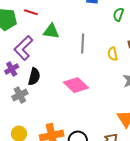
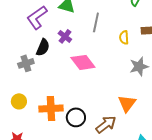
purple cross: (12, 69) -> (65, 36), moved, turned -32

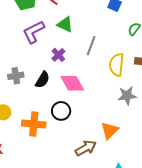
yellow semicircle: (124, 37) -> (117, 65), size x1.6
black semicircle: (43, 47) -> (42, 80), moved
black circle: (76, 117) -> (61, 111), moved

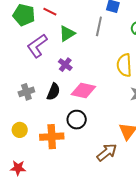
green triangle: (65, 25) -> (67, 34), turned -48
gray line: (91, 46) -> (99, 26), moved
pink diamond: (72, 83) -> (83, 90), turned -40

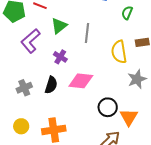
gray line: (99, 26) -> (87, 33), moved
black circle: (77, 120) -> (108, 107), moved

